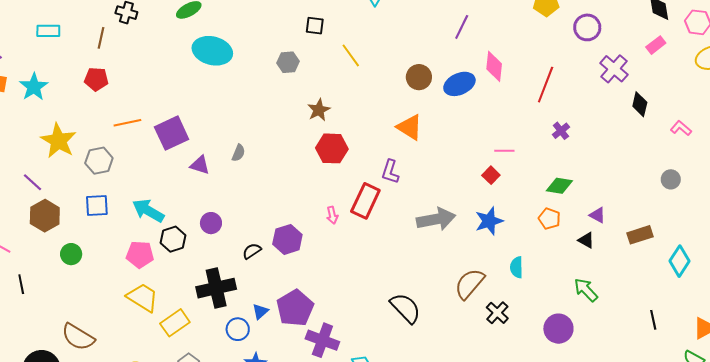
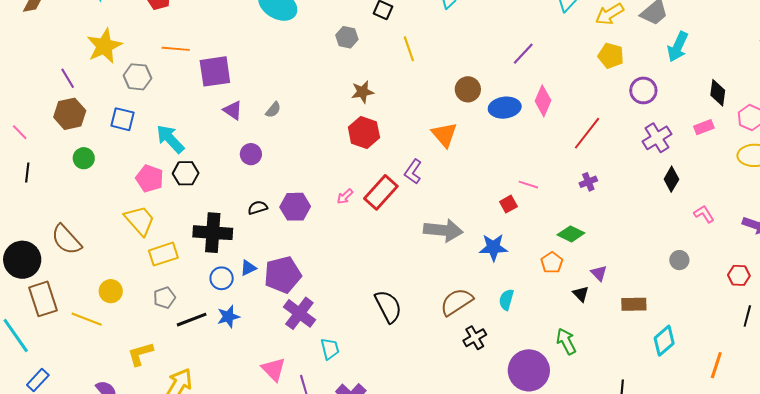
pink arrow: (332, 215) -> (345, 196), turned 42
purple circle: (211, 223) -> (251, 154), moved
purple circle: (558, 329) -> (529, 370), size x1.4

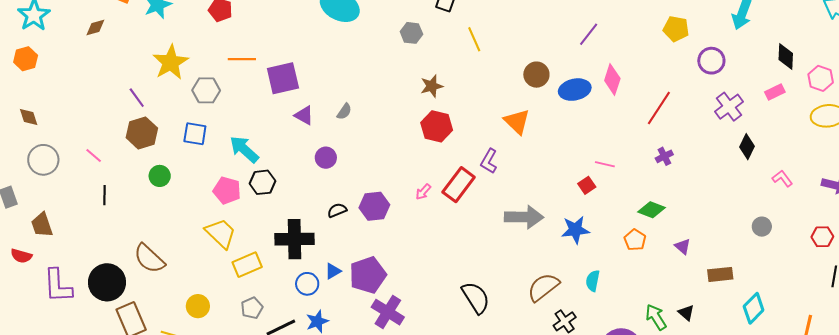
black triangle: (581, 294) -> (686, 313), moved

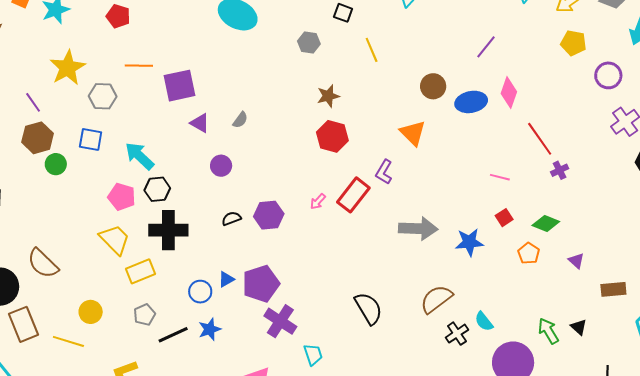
red line: (659, 108) -> (540, 139), moved, turned -69
green circle: (160, 176) -> (56, 164), moved
red square: (587, 185) -> (504, 218), moved
black cross: (295, 239) -> (168, 230), moved
cyan semicircle: (593, 281) -> (484, 321), moved, turned -50

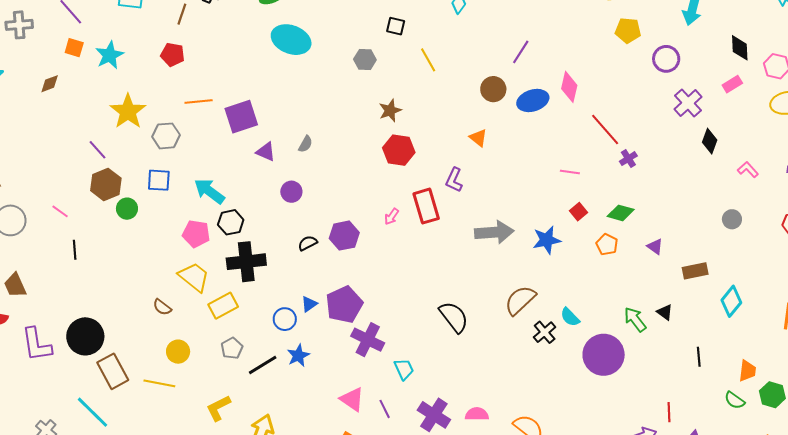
purple line: (486, 47) -> (521, 52), moved
orange triangle: (413, 133) -> (478, 138), size x0.7
red rectangle: (353, 195) -> (426, 206), turned -48
brown semicircle: (43, 263) -> (162, 307), moved, size x0.6

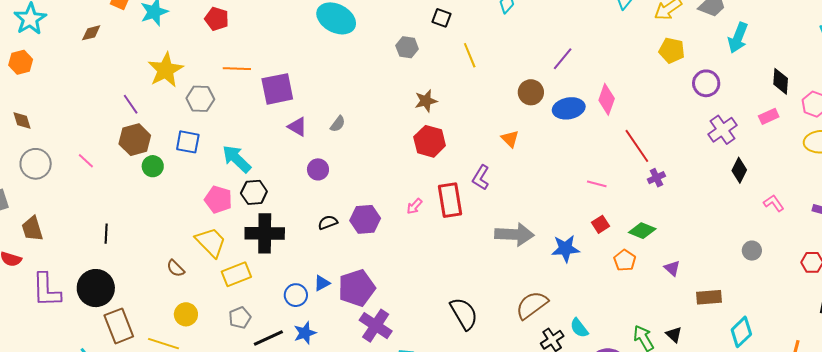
black line: (75, 250) -> (106, 234), moved

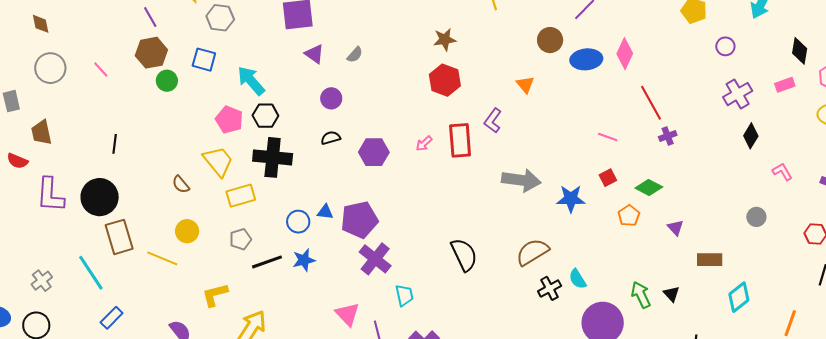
purple circle: (706, 83) -> (725, 46), size x0.7
black semicircle: (328, 222) -> (331, 138), moved
blue triangle: (322, 283) -> (325, 212), turned 30

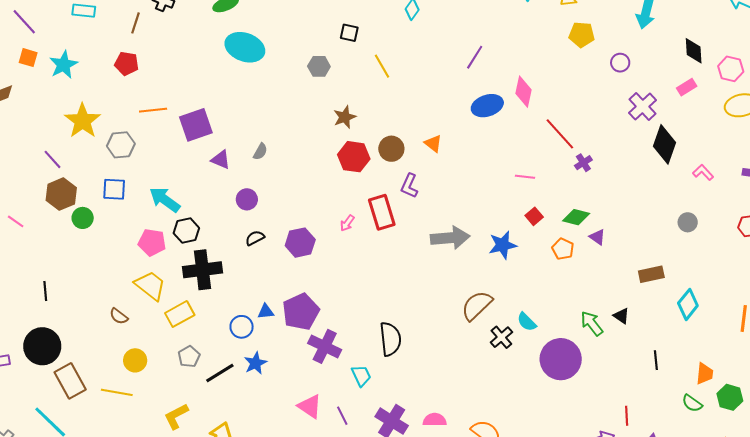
brown circle: (550, 40) -> (391, 149), moved
black diamond: (751, 136) -> (665, 144), size x1.5
purple triangle: (676, 228) -> (597, 237), moved
black semicircle: (464, 255) -> (390, 339), moved, turned 32

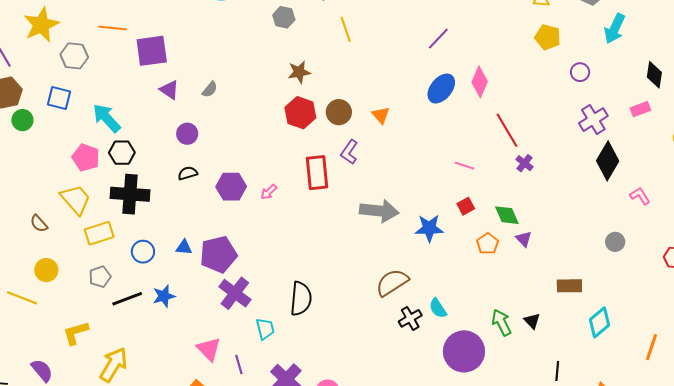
blue ellipse: (487, 106) -> (441, 89), turned -44
purple cross: (583, 163) -> (524, 163), turned -30
green diamond: (576, 217) -> (507, 215), turned 40
pink arrow: (347, 223) -> (269, 192), moved
blue circle: (242, 327) -> (143, 252), moved

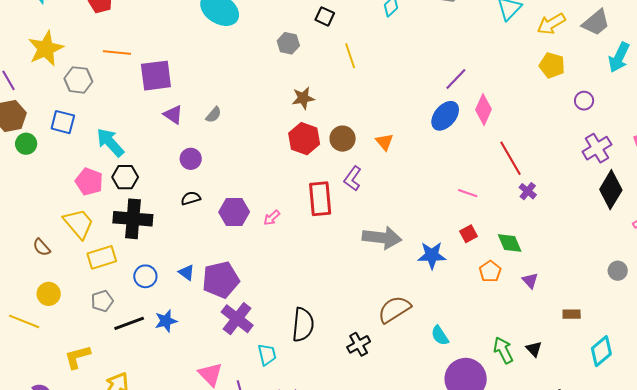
purple line: (438, 39) -> (456, 79), moved
purple triangle: (524, 239) -> (530, 281), moved
blue triangle: (184, 247) -> (186, 272), turned 30
brown rectangle: (569, 286) -> (572, 314), size x0.7
black cross: (410, 318) -> (359, 344), moved

